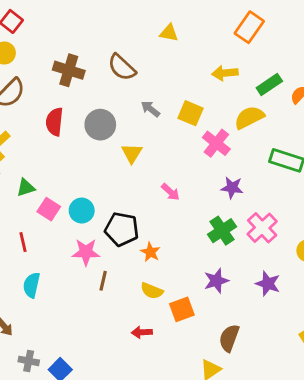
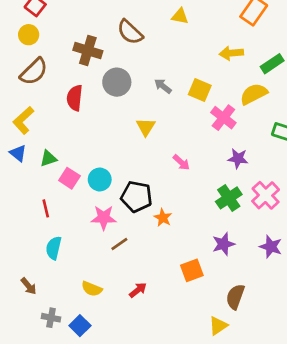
brown semicircle: (122, 67) -> (130, 32), moved
gray circle: (100, 125) -> (117, 82), moved
brown line: (103, 281) -> (119, 244), turned 42
yellow semicircle: (152, 291) -> (92, 289), moved
red arrow: (142, 332) -> (138, 290), moved, turned 144

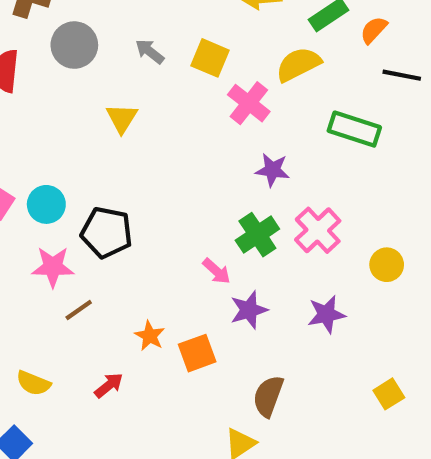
pink arrow: (181, 162) -> (216, 271), moved
orange star: (163, 218) -> (150, 336), moved
purple star: (271, 247) -> (326, 314), turned -30

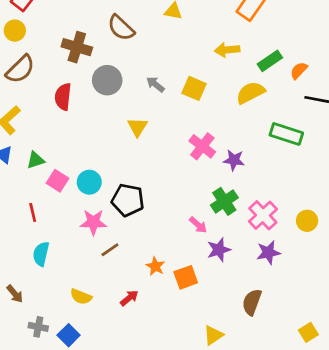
pink cross: (249, 103) -> (202, 146), moved
pink cross: (318, 230) -> (263, 215), moved
yellow square: (389, 394) -> (308, 332), moved
brown semicircle: (268, 396) -> (252, 302), moved

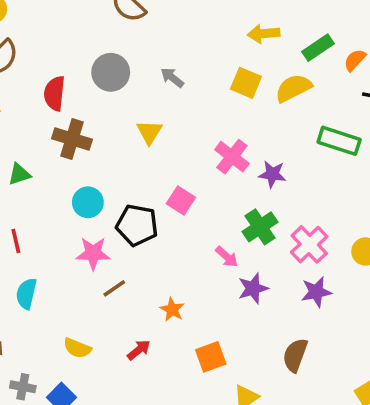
brown cross: (77, 47) -> (72, 139), moved
yellow square: (194, 88) -> (246, 83), moved
pink square: (58, 181) -> (181, 201), moved
orange square: (186, 277) -> (211, 357), moved

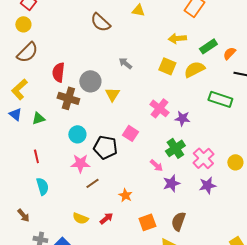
gray circle: (111, 72) -> (90, 81), moved
cyan semicircle: (26, 294) -> (42, 186), turned 150
yellow semicircle: (77, 348) -> (80, 218), moved
brown semicircle: (295, 355) -> (178, 221), moved

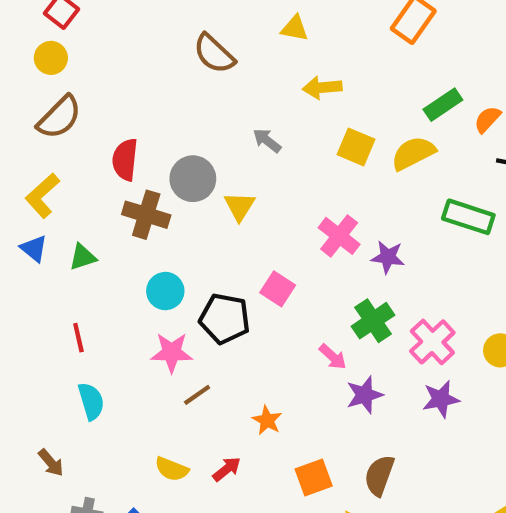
yellow arrow: (177, 38) -> (322, 88), moved

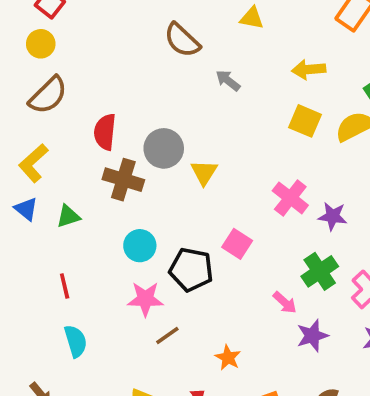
yellow arrow: (322, 88) -> (309, 69), moved
gray arrow: (267, 141) -> (228, 81), moved

